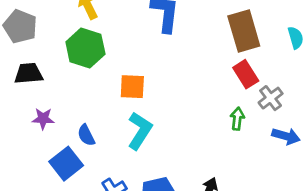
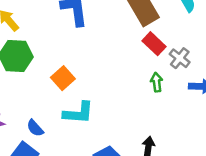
orange square: (132, 87) -> (63, 78), turned -30
cyan L-shape: (140, 131) -> (78, 113), turned 76

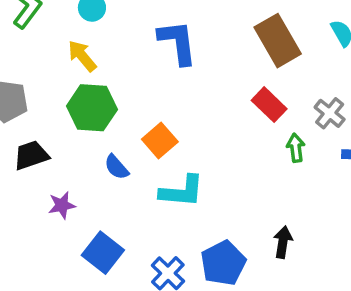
red rectangle: (154, 44) -> (269, 105), moved
blue semicircle: (35, 128) -> (116, 167), moved

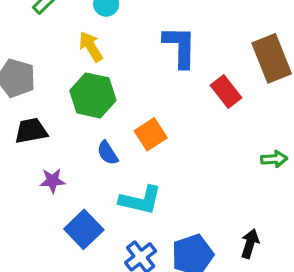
red rectangle: (269, 105) -> (226, 91), moved
green arrow: (296, 148) -> (274, 159), turned 85
cyan L-shape: (182, 191) -> (141, 200), moved

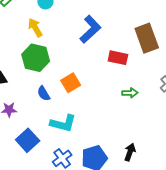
blue L-shape: (180, 47) -> (90, 29), turned 44
red rectangle: (226, 91) -> (118, 58), turned -42
green arrow: (274, 159) -> (130, 93), moved

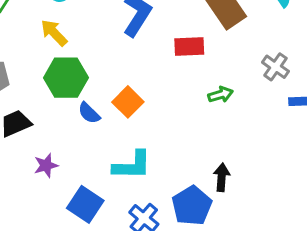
blue semicircle: (44, 94) -> (89, 113), moved
black arrow: (130, 152) -> (222, 177), moved

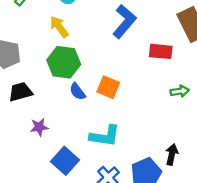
orange square: (128, 102) -> (108, 87), turned -30

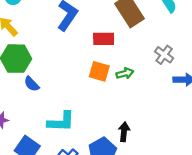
orange square: (108, 87) -> (99, 71), moved

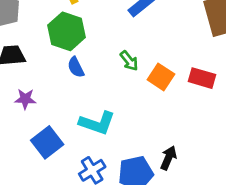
red rectangle: (104, 39) -> (202, 78), moved
green arrow: (125, 73) -> (129, 61), moved, turned 49

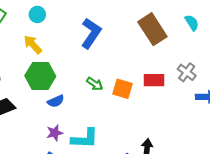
blue semicircle: (76, 67) -> (56, 101), turned -70
purple star: (25, 99) -> (55, 133), moved

